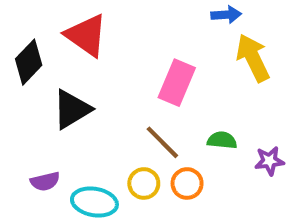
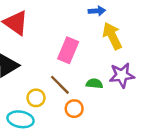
purple star: (269, 161) -> (122, 75), moved, size x1.5
yellow circle: (144, 183) -> (36, 98), moved

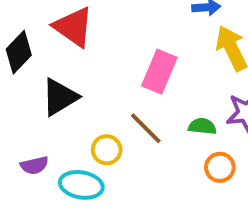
orange circle: (74, 109) -> (220, 167), moved

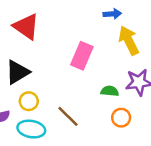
brown line: (146, 128) -> (68, 116), moved
yellow circle: (107, 150) -> (29, 101), moved

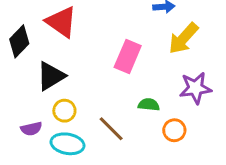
yellow arrow: (129, 40) -> (183, 38), turned -112
green semicircle: (110, 91) -> (149, 105), moved

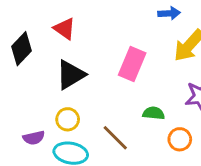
red triangle: (61, 22) -> (65, 29), size x0.7
black triangle: (51, 76) -> (71, 75), moved

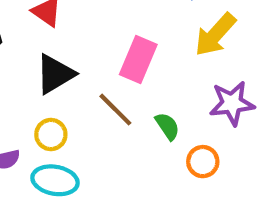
green semicircle: (154, 113) -> (167, 126), turned 50
brown line: (115, 138) -> (115, 110), moved

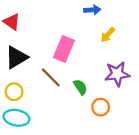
yellow arrow: (215, 35) -> (108, 35), size x0.6

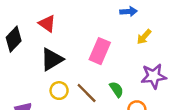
brown line: (51, 77) -> (87, 93), moved
yellow circle: (14, 92) -> (59, 91), moved

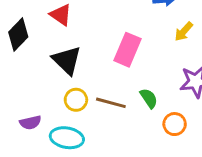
black triangle: (52, 59) -> (67, 60), turned -45
brown line: (87, 93) -> (111, 103), turned -30

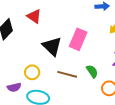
black triangle: (67, 60) -> (52, 46), moved
yellow circle: (76, 100) -> (32, 72), moved

